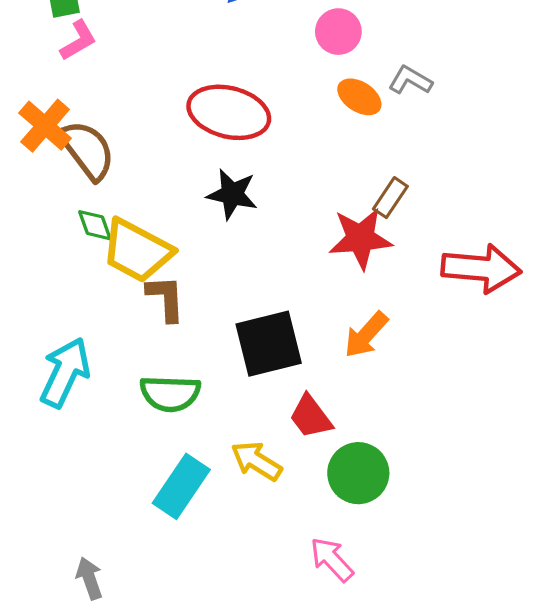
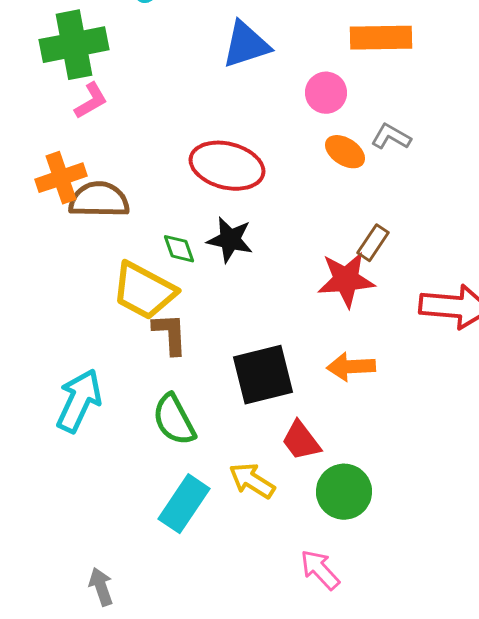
orange cross: (45, 126) -> (61, 178), turned 30
brown semicircle: (87, 150) -> (99, 200), turned -52
green diamond: (95, 225) -> (179, 249), moved
orange arrow: (366, 335) -> (351, 367), turned 45
green semicircle: (170, 393) -> (174, 420), turned 60

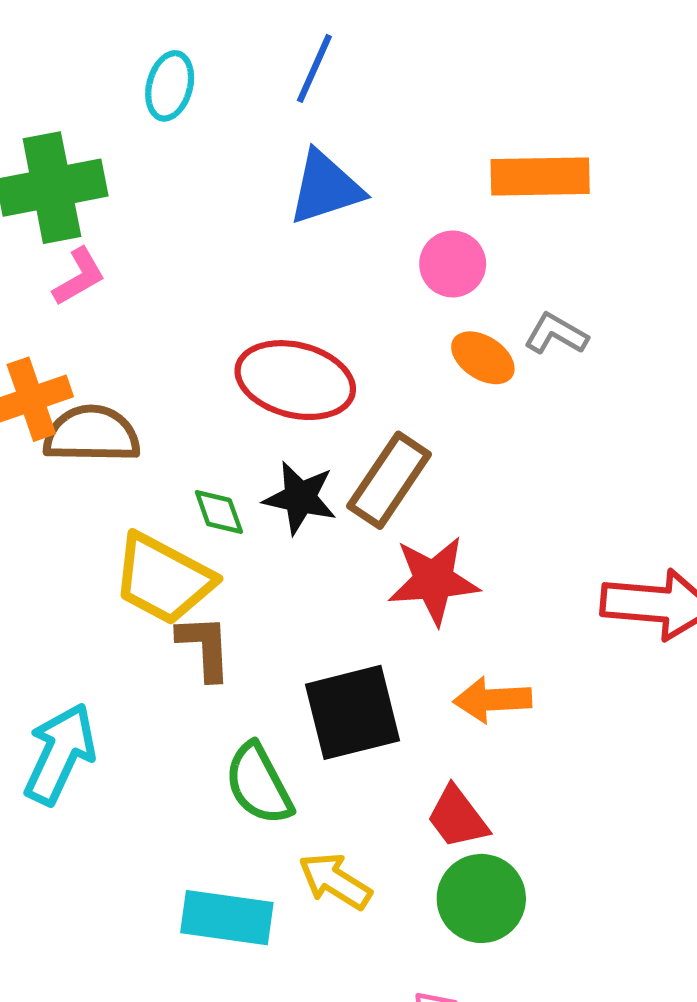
brown rectangle: (373, 243) -> (389, 480), moved, size x1.6
red star: (346, 280) -> (434, 580), moved
green semicircle: (174, 420) -> (259, 784), moved
red trapezoid: (301, 441) -> (457, 817), moved
cyan rectangle: (184, 504) -> (227, 918), turned 64

